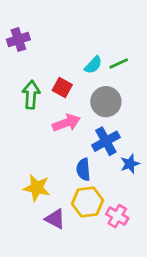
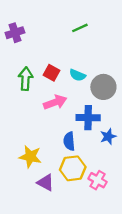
green line: (119, 64) -> (80, 28), moved
cyan semicircle: (93, 65) -> (77, 75), moved, turned 70
gray circle: (106, 102) -> (103, 87), moved
blue cross: (106, 141) -> (88, 118), turned 30

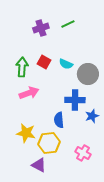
purple cross: (15, 33) -> (41, 28), moved
pink arrow: (55, 102) -> (29, 93), moved
yellow hexagon: (73, 168) -> (49, 143), moved
purple triangle: (46, 183) -> (39, 165), moved

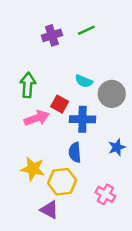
red square: (44, 62) -> (60, 104), moved
blue cross: (75, 100) -> (82, 119), moved

